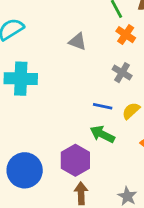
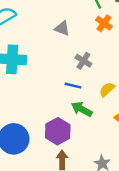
gray cross: (122, 73) -> (83, 61), moved
blue line: (103, 106) -> (73, 86), moved

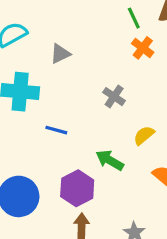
gray triangle: (62, 28) -> (60, 54), moved, turned -49
blue line: (73, 86) -> (56, 130), moved

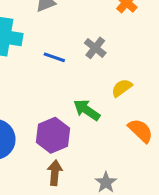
blue line: (56, 130) -> (54, 57), moved

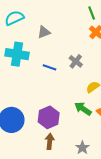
green arrow: (87, 110) -> (83, 109), moved

